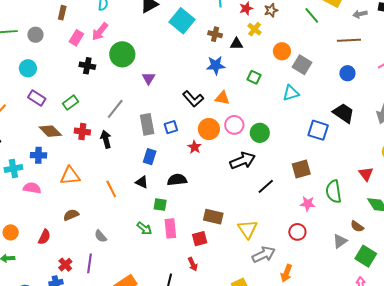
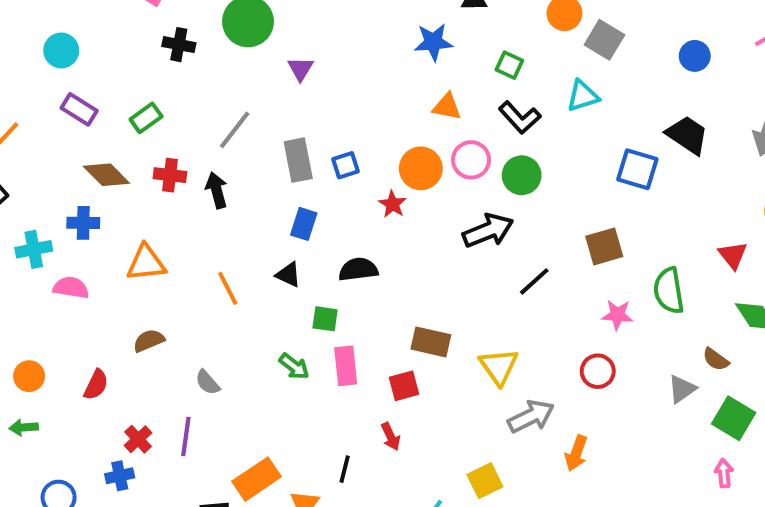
black L-shape: (193, 99) -> (520, 117), moved

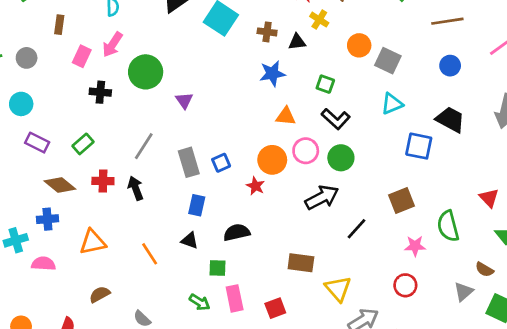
cyan triangle: (583, 96) -> (392, 104), moved
brown rectangle: (431, 342) -> (301, 263), moved

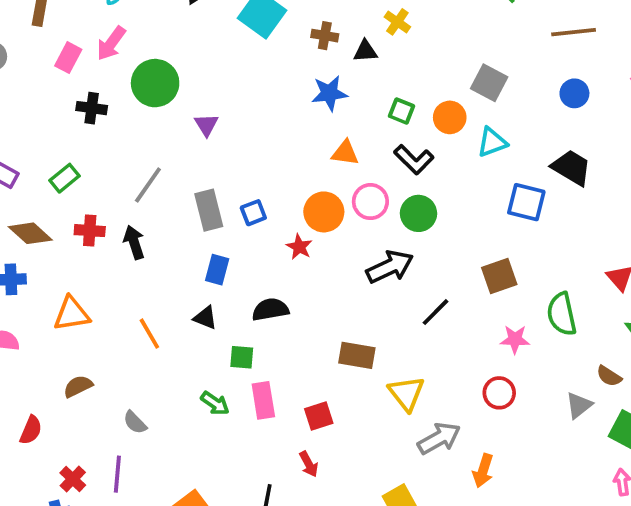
orange circle: (359, 45) -> (450, 117), moved

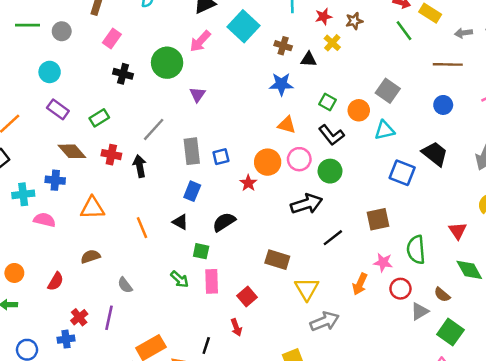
pink arrow: (111, 43) -> (200, 41), moved
black semicircle: (270, 309) -> (224, 222), turned -30
red circle: (499, 393) -> (400, 289), moved
red square: (319, 416) -> (247, 296), turned -30
orange arrow: (483, 471) -> (360, 284), moved

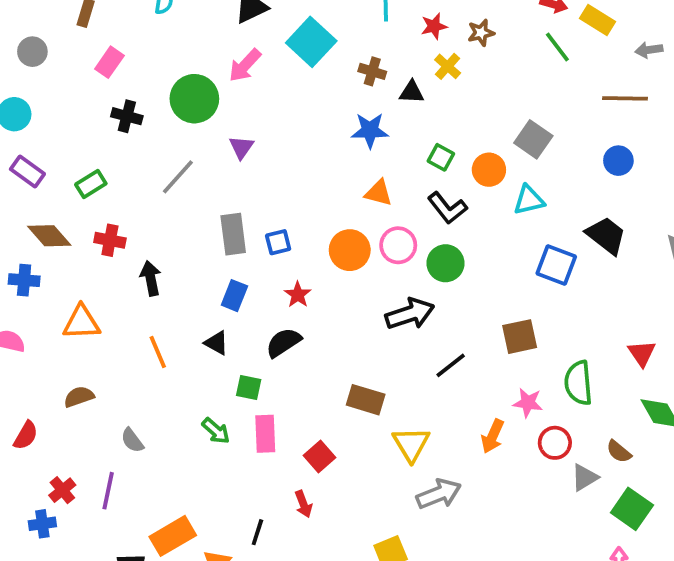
gray line: (154, 129) -> (178, 177), moved
black arrow: (140, 166) -> (151, 278), moved
red star: (248, 183) -> (298, 295), moved

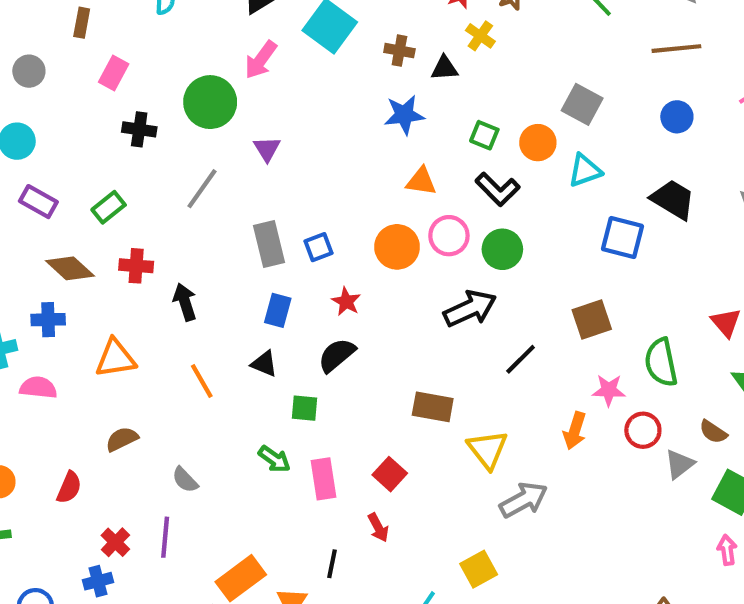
pink rectangle: (265, 434) -> (324, 479), moved

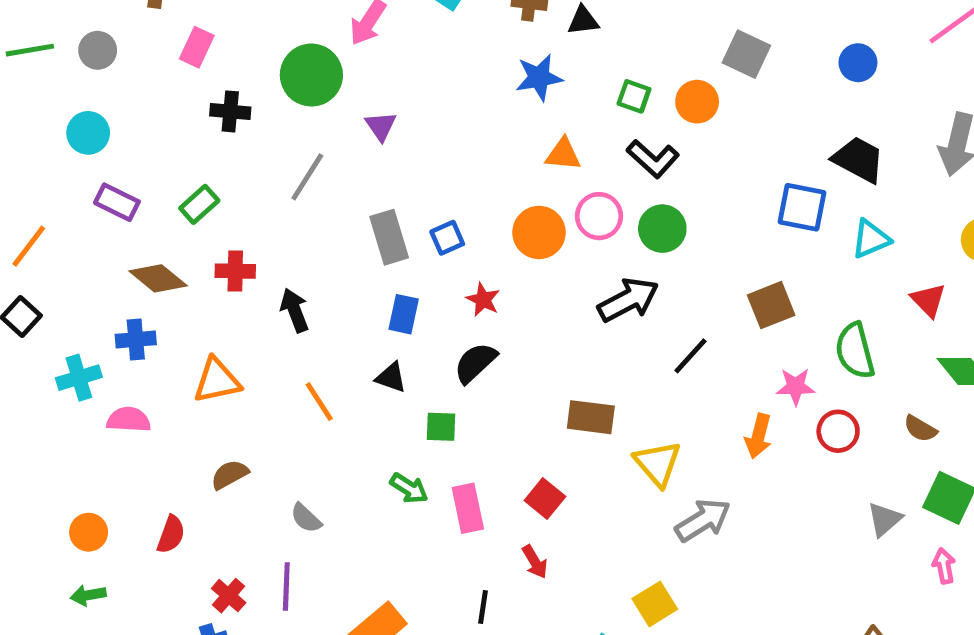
cyan triangle: (585, 171) -> (871, 239), moved
gray triangle: (679, 464) -> (884, 519), moved

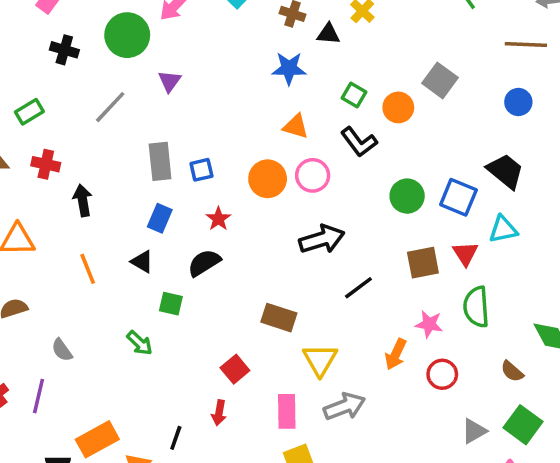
green circle: (662, 229) -> (407, 196), moved
red triangle: (928, 300) -> (465, 253), moved
red circle: (838, 431) -> (442, 374), moved
pink rectangle: (468, 508) -> (287, 411), moved
red arrow: (535, 562) -> (219, 413), turned 30

